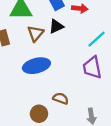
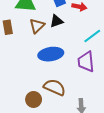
blue ellipse: (36, 66) -> (51, 54), moved
brown semicircle: (61, 98) -> (55, 87), size x1.5

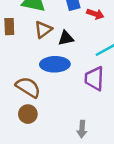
black triangle: (56, 21) -> (66, 38), moved
brown semicircle: (55, 87) -> (28, 87), moved

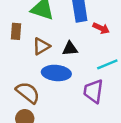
brown triangle: (43, 30) -> (41, 46), moved

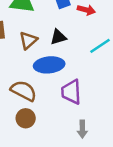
purple trapezoid: (93, 91) -> (71, 92), moved

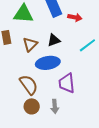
brown semicircle: (24, 91) -> (29, 85), turned 30
gray arrow: (82, 129) -> (55, 106), moved

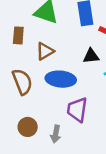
black triangle: (54, 40) -> (91, 56), moved
brown semicircle: (29, 85) -> (22, 82), moved

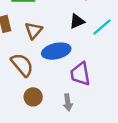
brown circle: (28, 127) -> (33, 97), moved

